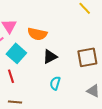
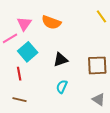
orange semicircle: (37, 34) -> (51, 22), moved

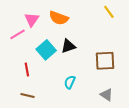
cyan square: (28, 52) -> (46, 50), moved
black triangle: (60, 60) -> (68, 46), moved

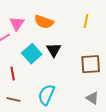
yellow line: (109, 12) -> (86, 21), moved, turned 48
black triangle: (68, 46) -> (54, 50), turned -42
cyan semicircle: (70, 82) -> (46, 95), moved, size x1.5

